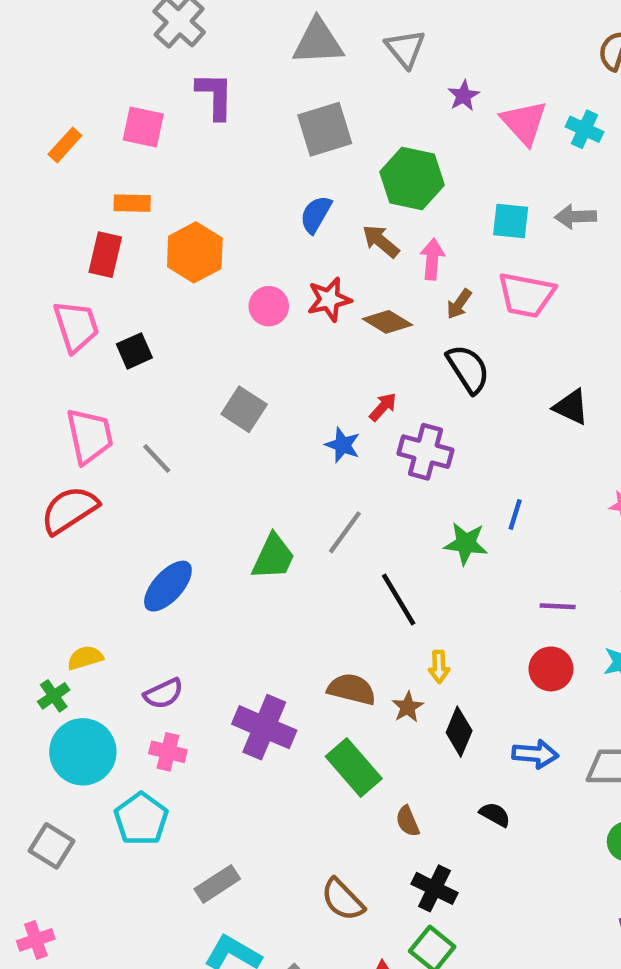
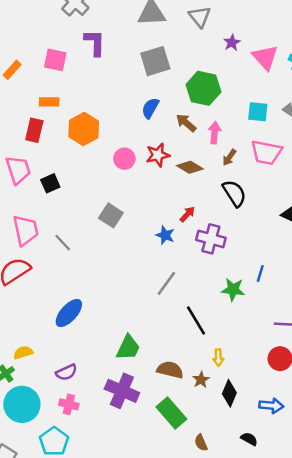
green trapezoid: (273, 557) -> (128, 348), moved

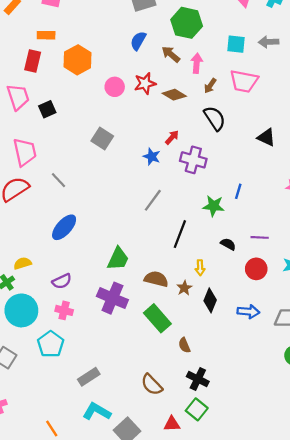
gray line: (63, 243) -> (58, 180), moved
black line: (196, 320) -> (180, 234), turned 52
black semicircle: (249, 439) -> (228, 244), moved

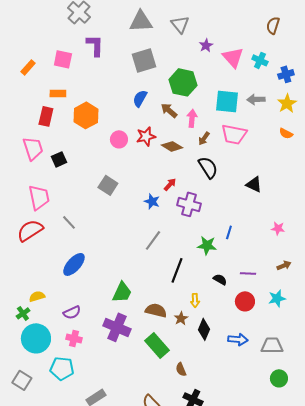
cyan square: (236, 44) -> (227, 101), size x1.4
cyan pentagon: (51, 344) -> (62, 368), turned -30

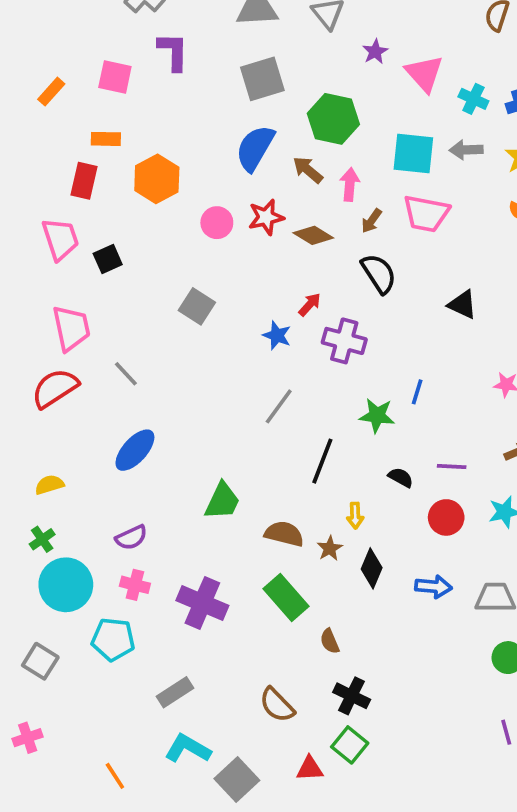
cyan cross: (260, 60) -> (473, 99), moved
blue semicircle: (140, 98) -> (255, 148), size x1.5
yellow semicircle: (37, 296) -> (49, 485), moved
purple cross: (117, 327) -> (202, 603), moved

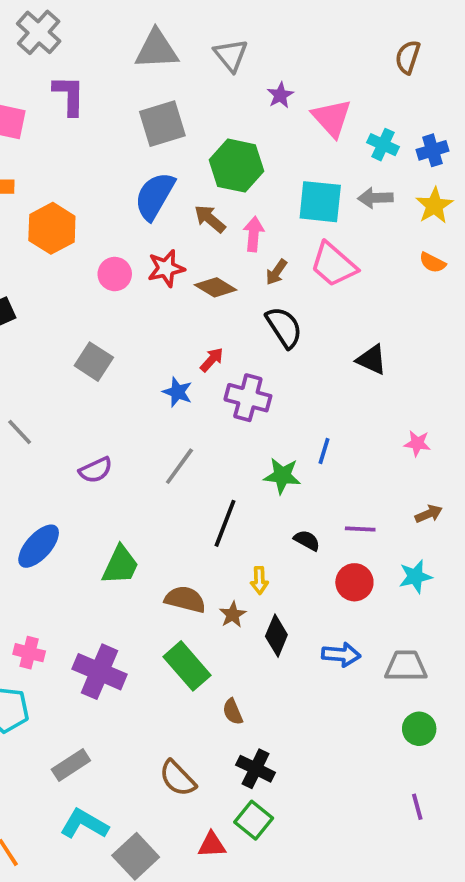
pink trapezoid: (426, 214) -> (334, 264), turned 30
blue ellipse: (135, 450) -> (39, 546), moved
purple semicircle: (131, 537) -> (96, 470), moved

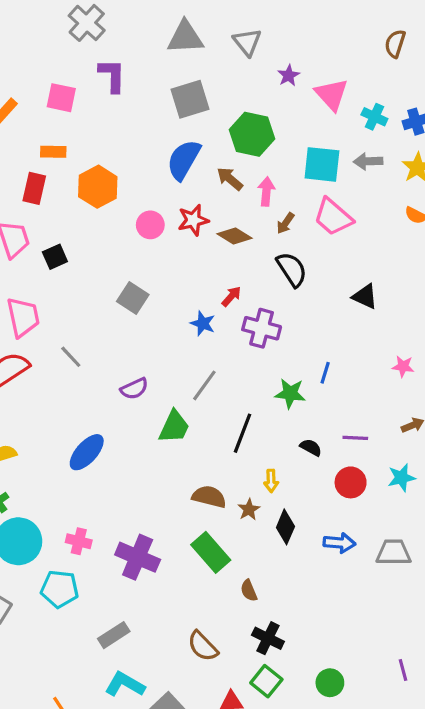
green trapezoid: (120, 565) -> (174, 427), moved
green circle: (419, 729) -> (330, 683), moved

